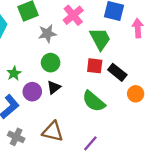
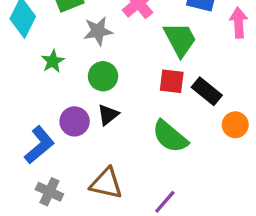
green star: (14, 73) -> (53, 61), moved

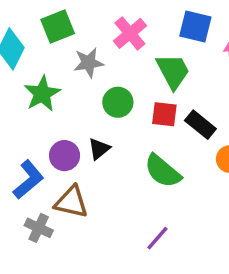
green star: (53, 61) -> (42, 94), size x1.5
green circle: (103, 76) -> (118, 102), moved
brown triangle: (106, 183) -> (71, 202), moved

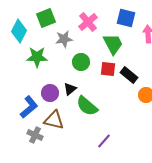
green star: (42, 94) -> (37, 57), turned 30
green semicircle: (163, 171) -> (87, 106), moved

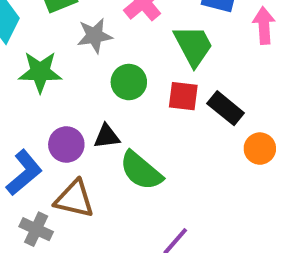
black triangle: (70, 89) -> (107, 136), turned 32

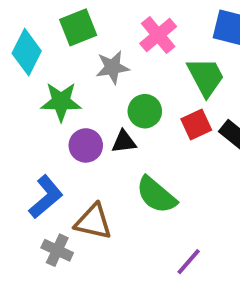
red square: (183, 96) -> (196, 125), turned -32
black triangle: (107, 136) -> (124, 142), moved
purple circle: (66, 145) -> (86, 145), moved

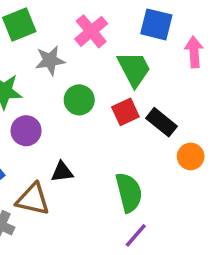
black triangle: (124, 142) -> (62, 172), moved
green semicircle: (156, 195) -> (129, 192), moved, turned -144
purple line: (189, 262) -> (136, 235), moved

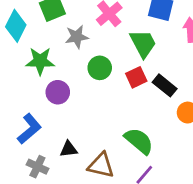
black triangle: (62, 172) -> (69, 149), moved
green semicircle: (129, 192) -> (139, 141), turned -36
brown triangle: (33, 199) -> (101, 165), moved

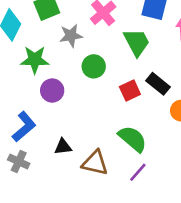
red square: (136, 77) -> (130, 91), moved
gray cross: (37, 167) -> (19, 162), moved

